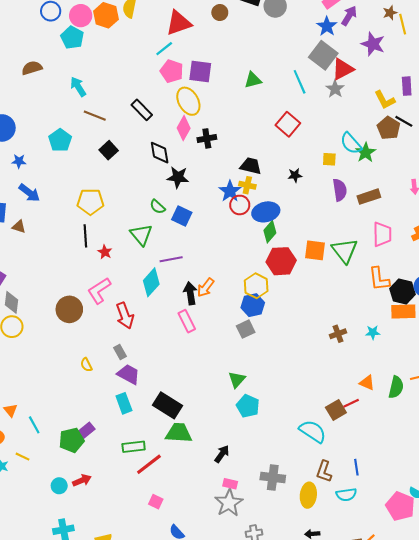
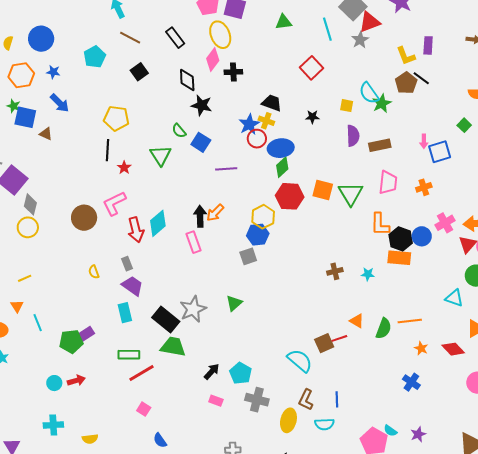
purple line: (171, 259) -> (226, 169), moved
cyan diamond: (151, 282) -> (158, 223), moved
cyan pentagon: (248, 406) -> (241, 373), moved
yellow line: (22, 457) -> (25, 278), moved, turned -56
gray star: (229, 503) -> (193, 309), moved

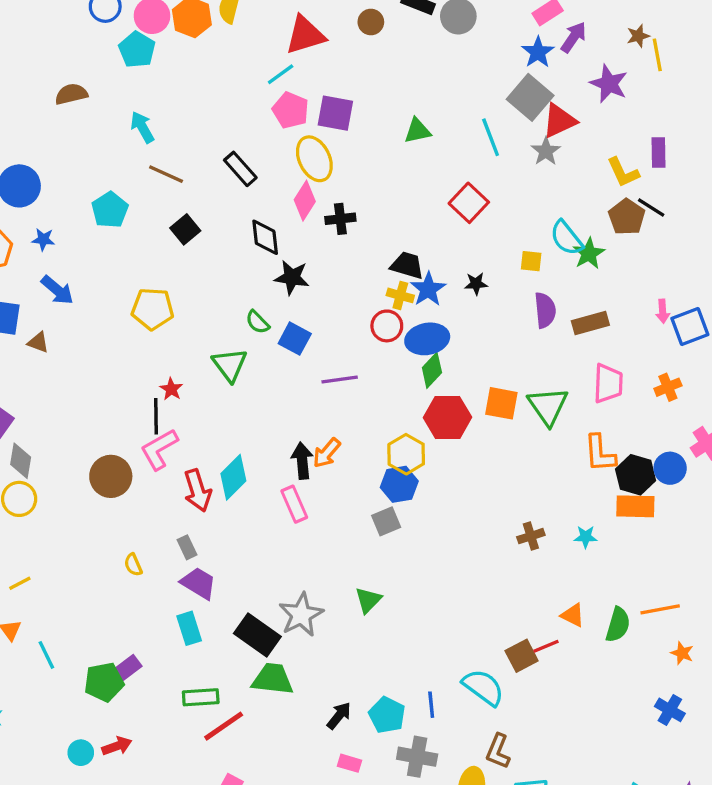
blue star: (249, 124) -> (428, 289), moved
black line: (108, 150) -> (156, 416), moved
blue line: (337, 399) -> (431, 705), moved

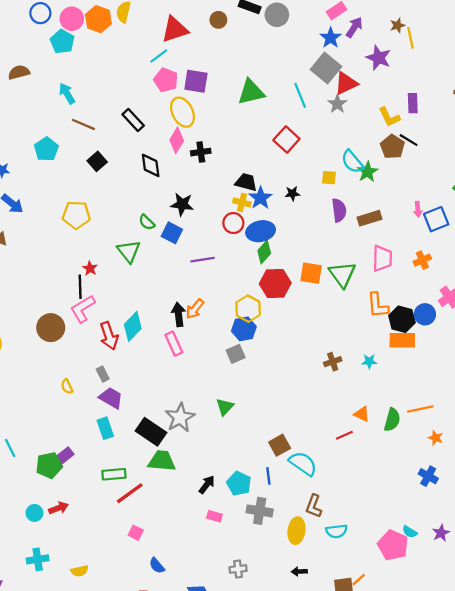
green triangle: (417, 131) -> (251, 92), size x1.5
black star: (292, 277) -> (182, 204), moved
brown square: (522, 656) -> (280, 445), moved

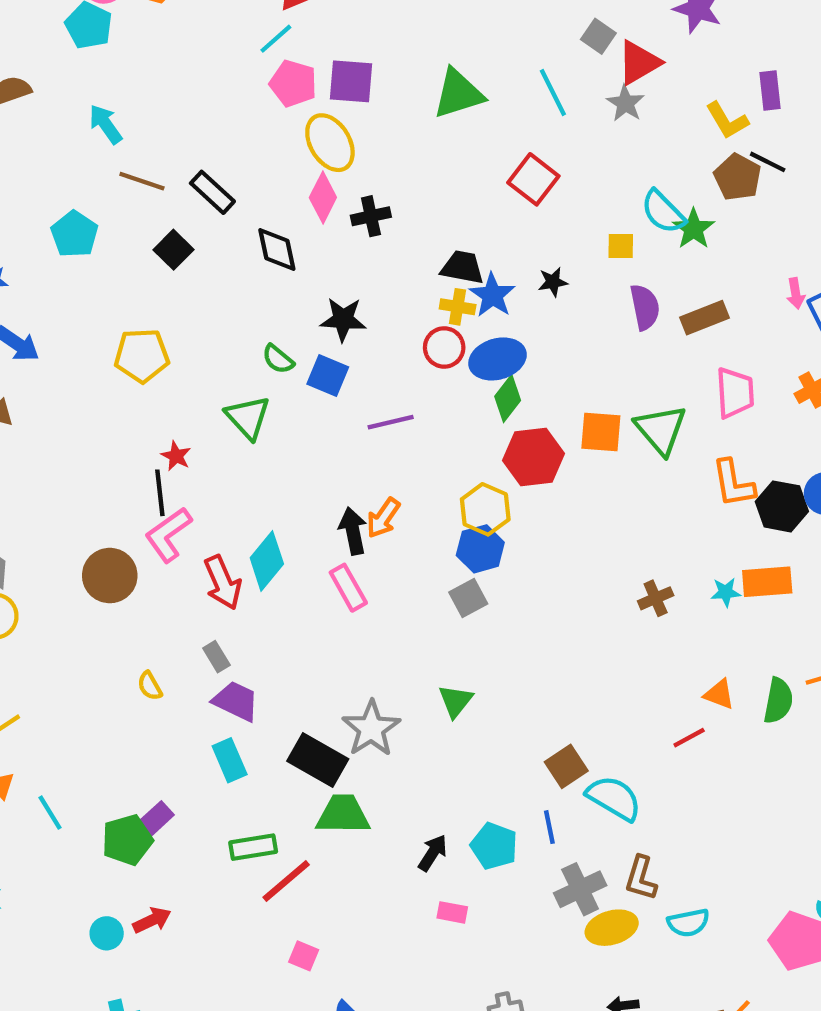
gray square: (326, 68) -> (598, 36), size x0.6
black rectangle: (133, 120) -> (212, 192), moved
orange rectangle: (402, 340) -> (767, 582), moved
gray cross: (260, 511) -> (580, 889), moved, turned -30
yellow ellipse: (296, 531) -> (612, 928), turned 70

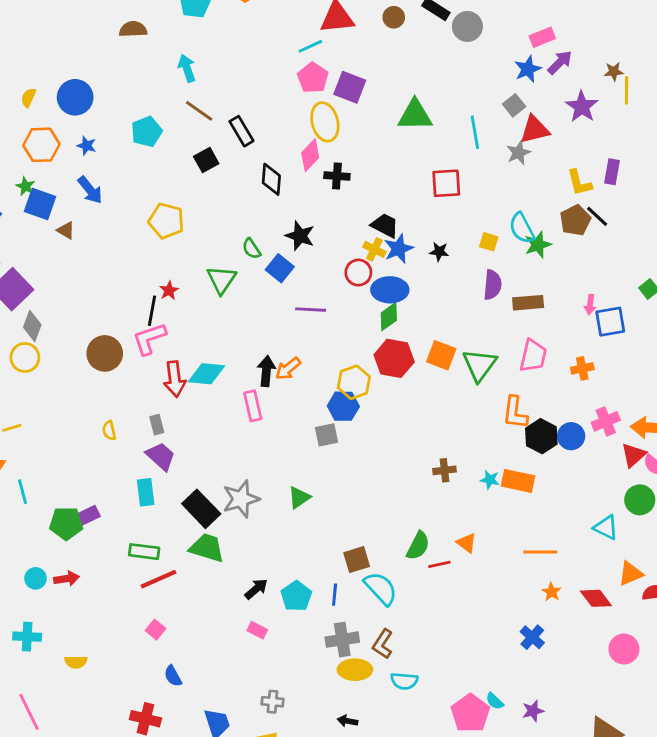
red square: (533, 179) -> (446, 183), turned 32
cyan diamond: (267, 561) -> (207, 374), turned 39
green semicircle: (778, 701) -> (418, 546), moved

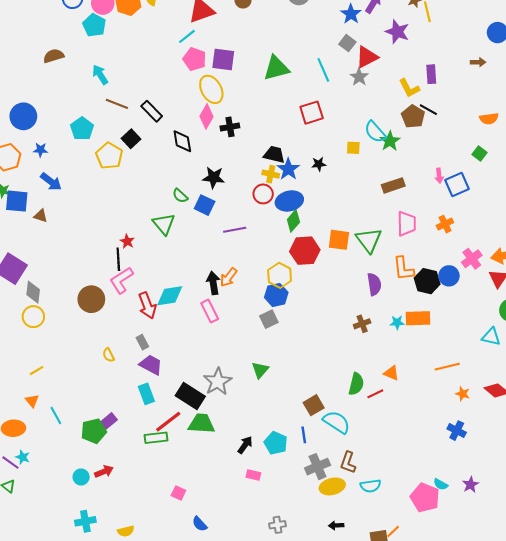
yellow pentagon: (166, 221) -> (109, 156), moved, turned 30
purple semicircle: (492, 285) -> (374, 284), moved
red line: (159, 579) -> (168, 422), moved

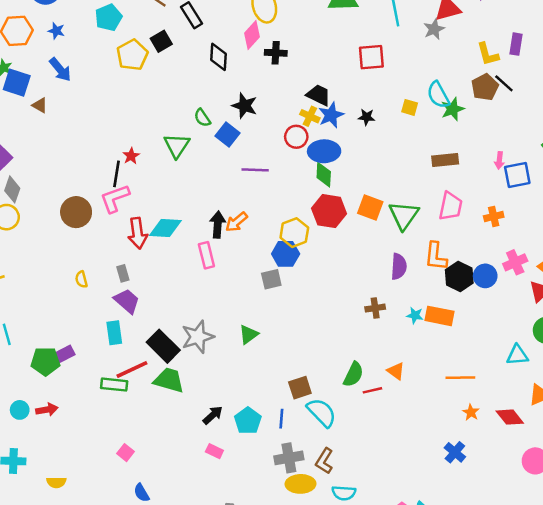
green diamond: (293, 221) -> (324, 175), turned -50
cyan triangle: (491, 337) -> (517, 355), turned -30

